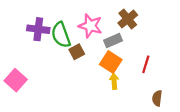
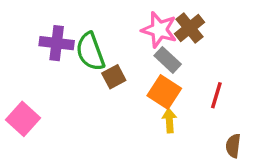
pink star: (90, 26) -> (159, 30), moved
gray rectangle: (113, 41) -> (168, 60), turned 66

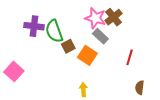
orange square: (164, 92) -> (87, 55), moved
yellow arrow: (169, 121) -> (83, 90), moved

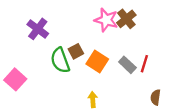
purple cross: (34, 26) -> (38, 29), turned 30
green semicircle: (54, 31) -> (60, 60), moved
gray rectangle: (100, 36) -> (127, 65), moved

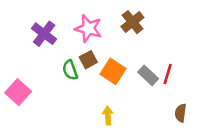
brown cross: (126, 19) -> (132, 22), moved
pink star: (106, 20) -> (88, 29), moved
green semicircle: (60, 60) -> (70, 70), size x0.7

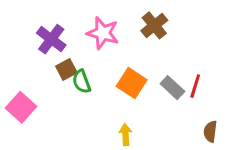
brown square: (88, 60) -> (66, 69), moved

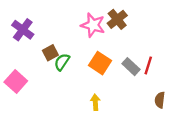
pink star: (103, 33) -> (93, 25), moved
purple cross: (51, 39) -> (23, 30), moved
green semicircle: (82, 82) -> (62, 62), turned 54

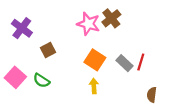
green semicircle: (62, 62) -> (41, 81), moved, turned -91
yellow arrow: (95, 102) -> (94, 86), moved

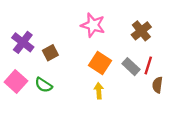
brown cross: (111, 18) -> (141, 31), moved
purple cross: (22, 28) -> (23, 42), moved
brown semicircle: (152, 95) -> (157, 85), moved

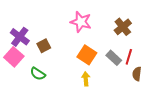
pink square: (16, 82) -> (14, 57), moved

